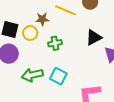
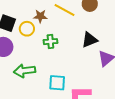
cyan square: (58, 76) -> (57, 83), moved, turned -30

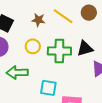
yellow circle: (27, 29) -> (33, 46), moved
green cross: (50, 42) -> (59, 51), moved, size x1.6

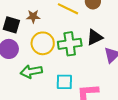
brown star: (38, 20) -> (33, 16), moved
yellow circle: (33, 46) -> (43, 43), size x1.5

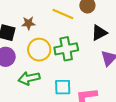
black triangle: (95, 37) -> (99, 33), moved

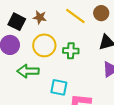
green cross: (66, 49) -> (71, 51), size x0.7

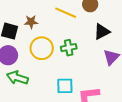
green arrow: (28, 71) -> (17, 78), moved, turned 30

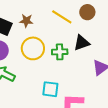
black triangle: (102, 32) -> (82, 43), moved

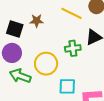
yellow circle: (33, 48) -> (46, 64), moved

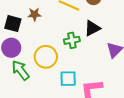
green arrow: (20, 76) -> (21, 70), turned 35

